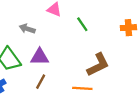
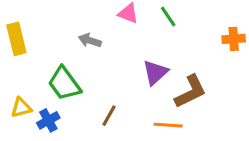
green line: (82, 24) -> (168, 17), moved
purple triangle: (40, 57) -> (155, 72), moved, turned -42

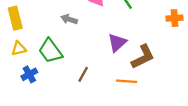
yellow triangle: (21, 108) -> (19, 49), moved
blue cross: (48, 120) -> (29, 74), moved

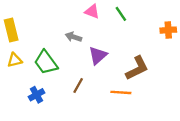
gray arrow: (69, 19) -> (74, 37), moved
purple triangle: (117, 43) -> (98, 55), moved
blue cross: (29, 74) -> (37, 95), moved

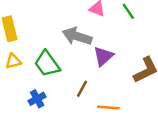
gray arrow: (74, 37) -> (77, 36), size x1.6
orange line: (121, 92) -> (108, 108), moved

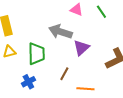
green trapezoid: (47, 64) -> (36, 54), turned -145

